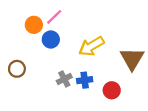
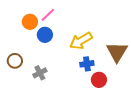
gray cross: (64, 79) -> (40, 73), moved
blue cross: (85, 80) -> (87, 64), moved

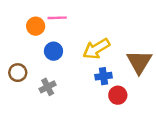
pink line: (48, 15) -> (57, 18), turned 42
blue circle: (45, 35) -> (53, 51), moved

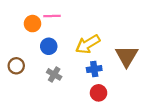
gray cross: (48, 87) -> (54, 74), moved, turned -32
red circle: (118, 95) -> (99, 93), moved

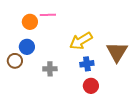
blue circle: (49, 46) -> (27, 47), moved
gray cross: (54, 74) -> (50, 69), turned -32

